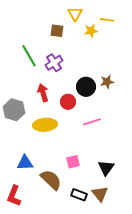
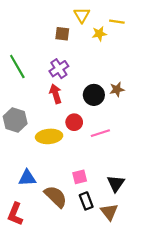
green line: (29, 56) -> (17, 66), moved
red arrow: (43, 93) -> (56, 94), moved
red circle: (68, 102) -> (74, 122), moved
black rectangle: (79, 195) -> (86, 201), moved, turned 49

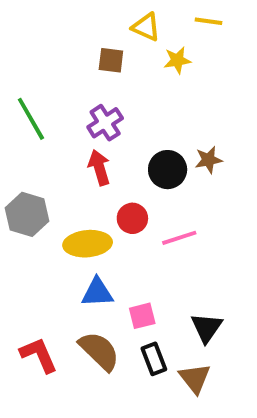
yellow triangle: (82, 15) -> (146, 27), turned -35
yellow line: (117, 22) -> (208, 21), moved
blue triangle: (27, 178) -> (97, 292), moved
red L-shape: (15, 214) -> (39, 355), moved, turned 135

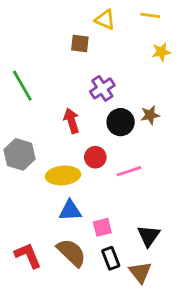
yellow star: (177, 60) -> (161, 52), moved
purple cross: (105, 123) -> (102, 88), moved

